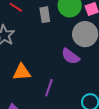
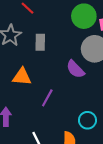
gray rectangle: (45, 15) -> (40, 42), moved

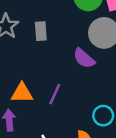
orange triangle: (22, 77) -> (22, 93), moved

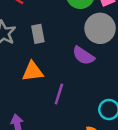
orange triangle: (22, 93) -> (33, 71), moved

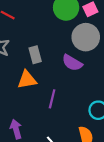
gray rectangle: (38, 34) -> (35, 55), moved

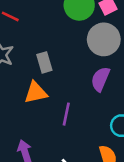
purple semicircle: (72, 63) -> (100, 79), moved, turned 84

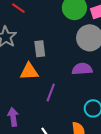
purple semicircle: (100, 79) -> (82, 69), turned 54

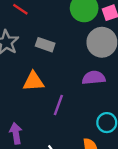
gray rectangle: (40, 49) -> (45, 45), moved, turned -63

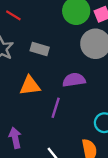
purple semicircle: (94, 78) -> (74, 80), moved

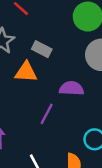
orange triangle: (30, 86) -> (26, 72), moved

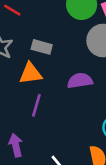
purple line: (47, 114) -> (36, 105), moved

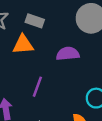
purple line: (36, 105) -> (37, 87), moved

